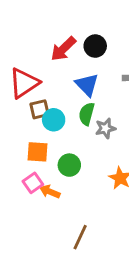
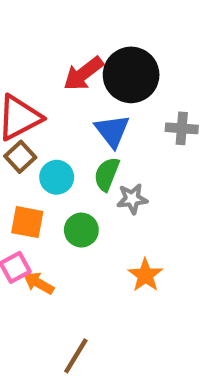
black circle: (95, 46) -> (131, 75), size x1.6
brown square: (40, 109) -> (20, 157), moved, turned -36
green circle: (69, 165) -> (81, 230), moved

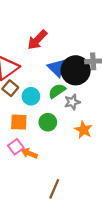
black circle: (131, 75) -> (76, 70), moved
green semicircle: (107, 174) -> (57, 91), turned 42
orange star: (145, 275) -> (83, 130), moved

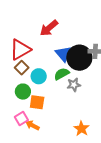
orange square: (19, 122) -> (37, 102), moved
green circle: (48, 122) -> (23, 92), moved
orange star: (83, 130) -> (81, 129), moved

